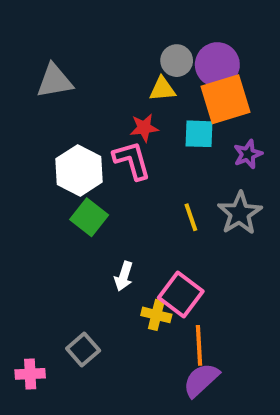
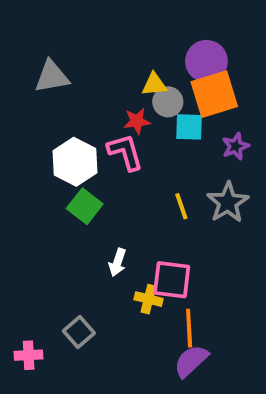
gray circle: (177, 61) -> (168, 102), moved
pink square: (181, 295) -> (172, 280), turned -30

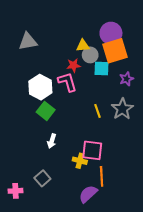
white arrow: (118, 262) -> (52, 141), moved
purple semicircle: (191, 361) -> (88, 194), moved

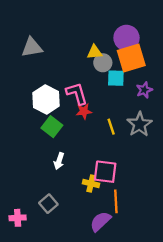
red star: (74, 65) -> (84, 111), moved

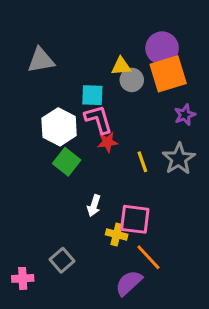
cyan square: (116, 78) -> (92, 95), moved
white arrow: (59, 161) -> (94, 206), moved
orange line: (116, 201) -> (148, 257), turned -40

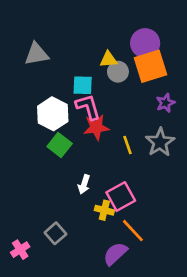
red star: (108, 142) -> (96, 127), size x1.4
pink square: (135, 219) -> (121, 197), turned -36
pink cross: (23, 278) -> (20, 250), turned -30

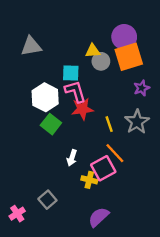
orange line: (133, 231) -> (115, 153), moved

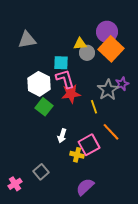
orange square: (129, 57) -> (111, 49), turned -30
purple star: (142, 88) -> (122, 84), moved
gray star: (137, 122) -> (108, 90), moved
orange line: (115, 153) -> (111, 132), moved

